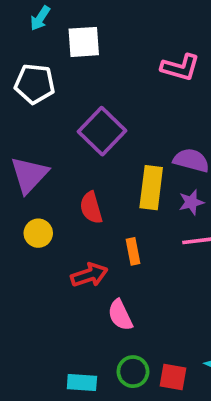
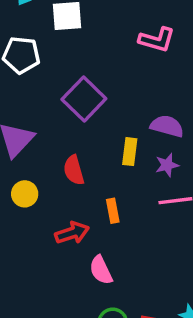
yellow rectangle: (151, 188) -> (130, 152), size x0.7

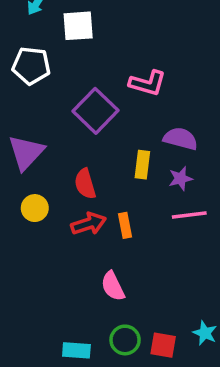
pink L-shape: (157, 40) -> (148, 83), moved
red arrow: (72, 233) -> (89, 224), moved

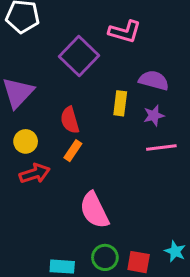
red arrow: (89, 224) -> (35, 173), moved
orange rectangle: (125, 225) -> (73, 151), moved, turned 45
pink semicircle: (113, 286) -> (94, 210), size x1.4

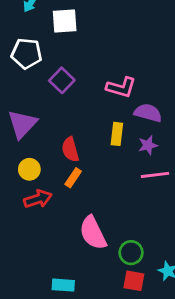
pink L-shape: (125, 32) -> (121, 87), moved
purple square: (79, 56) -> (62, 80), moved, size x0.7
green circle: (105, 257) -> (131, 253), moved

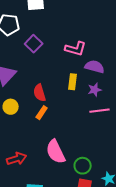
red arrow: (38, 199) -> (17, 159), moved

